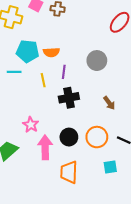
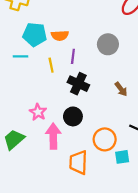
black cross: (69, 98) -> (78, 84), turned 36
black circle: (69, 137) -> (73, 116), moved
orange circle: (97, 137) -> (105, 139), moved

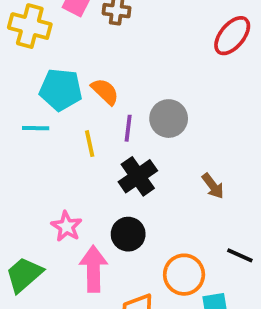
orange semicircle: (60, 36) -> (105, 92), turned -133
gray circle: (108, 44) -> (169, 119), moved
black cross: (78, 84) -> (138, 176), turned 30

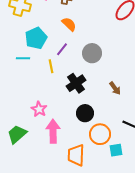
cyan pentagon: (61, 90) -> (36, 38), turned -30
orange semicircle: (105, 92) -> (69, 24), moved
purple line: (128, 128) -> (62, 49), moved, turned 32
black circle: (128, 234) -> (85, 113), moved

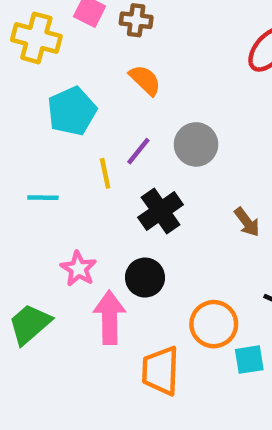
purple line: (62, 49) -> (138, 151), moved
cyan line: (23, 58) -> (43, 198), moved
black circle: (85, 113) -> (145, 278), moved

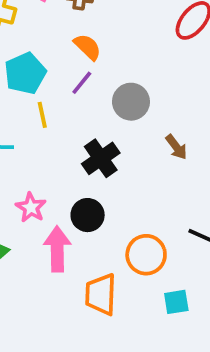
purple line: (138, 151) -> (82, 83), moved
yellow line: (105, 173) -> (42, 115), moved
brown arrow: (247, 222) -> (176, 147), moved
cyan square: (249, 360) -> (176, 302), moved

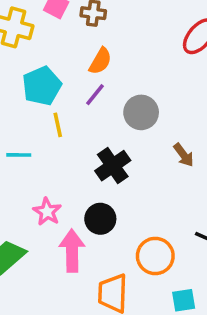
orange semicircle: (88, 47) -> (100, 61), turned 76

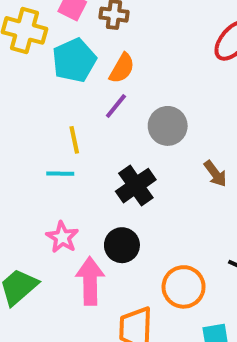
cyan pentagon: (42, 86) -> (74, 60), moved
cyan line: (19, 155) -> (60, 174), moved

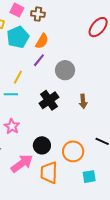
yellow line: (74, 140) -> (18, 77), turned 40
brown arrow: (215, 174) -> (83, 101), moved, turned 32
black circle: (122, 245) -> (42, 145), moved
pink arrow: (90, 281) -> (22, 163), moved, turned 55

